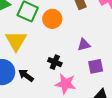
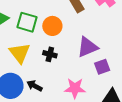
purple triangle: (84, 45) -> (87, 47), size x1.6
black cross: (55, 62) -> (50, 54), moved

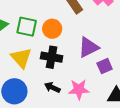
black cross: (50, 54) -> (52, 57), size x1.5
black arrow: (35, 86) -> (52, 87), moved

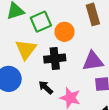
green square: (27, 27) -> (41, 22), turned 35
black cross: (52, 57) -> (55, 59), turned -35

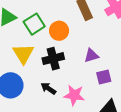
purple triangle: (93, 61) -> (91, 56), size x0.7

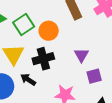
purple triangle: (91, 56) -> (81, 55), turned -42
black arrow: (48, 88) -> (28, 80), moved

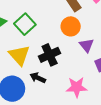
orange circle: (49, 31) -> (71, 26), moved

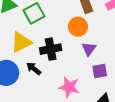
yellow triangle: (19, 55) -> (21, 42), turned 30

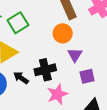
black cross: (51, 49) -> (45, 70), moved
pink star: (69, 87) -> (57, 94), turned -30

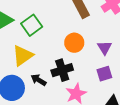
orange circle: (63, 33) -> (74, 43), moved
purple triangle: (75, 55) -> (104, 48), moved

